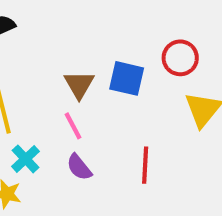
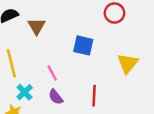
red circle: (180, 58) -> (114, 13), moved
brown triangle: (79, 85) -> (37, 26), moved

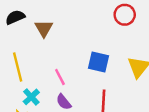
blue square: (83, 45) -> (99, 62), moved

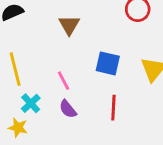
brown triangle: (44, 28) -> (69, 25), moved

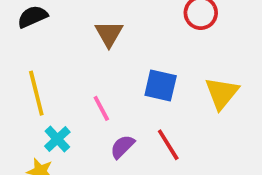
red line: (113, 108) -> (168, 145), turned -35
purple semicircle: (68, 109) -> (122, 147), moved, turned 84

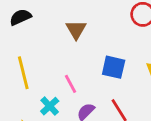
cyan cross: (57, 139) -> (50, 106), moved

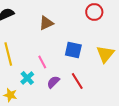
brown triangle: (76, 30) -> (46, 23), turned 35

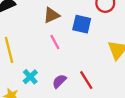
blue square: (73, 50) -> (82, 24), moved
pink line: (42, 62) -> (55, 42), moved

